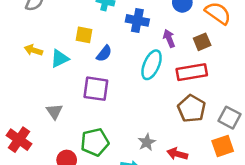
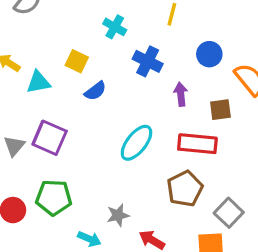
cyan ellipse: (152, 65) -> (136, 143), moved
purple square: (96, 89) -> (50, 138), moved

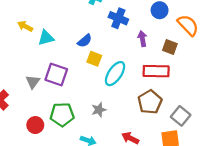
yellow square: (77, 61) -> (94, 59), moved
brown square: (220, 110) -> (170, 47), turned 32
gray star: (118, 215) -> (99, 110), moved

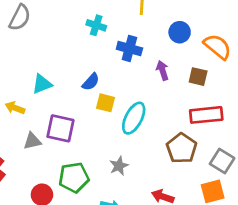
yellow arrow: (25, 26) -> (15, 108), moved
red rectangle: (156, 71) -> (206, 115), moved
gray triangle: (33, 82) -> (32, 141), turned 48

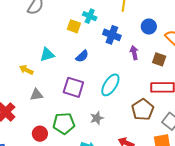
yellow square: (105, 103) -> (74, 26), moved
purple square: (60, 128) -> (73, 87), moved

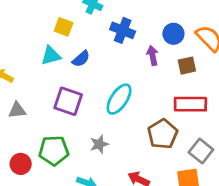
yellow square: (74, 26) -> (64, 27), moved
blue circle: (149, 27) -> (173, 34), moved
cyan triangle: (47, 55) -> (51, 56), moved
brown square: (159, 59) -> (187, 66), turned -32

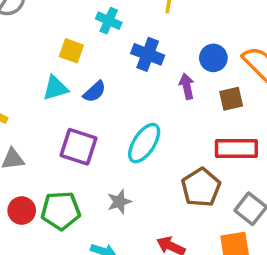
red circle: (21, 164) -> (22, 211), moved

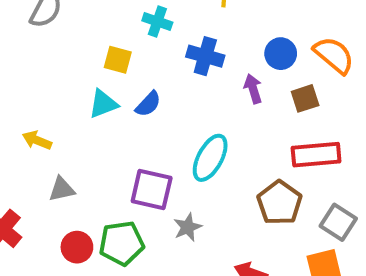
purple square: (78, 147) -> (152, 190), moved

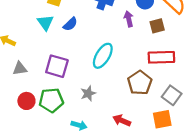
cyan triangle: (103, 104) -> (45, 23), turned -48
purple square: (152, 190) -> (57, 66), moved

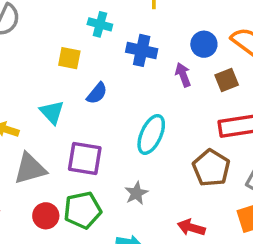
cyan triangle: (45, 23) -> (52, 112), moved
gray triangle: (20, 69) -> (30, 169), size x1.5

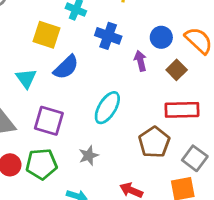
yellow square: (69, 58) -> (46, 35), size x1.4
brown square: (227, 80) -> (177, 70), turned -30
blue semicircle: (97, 93) -> (66, 67), size x1.4

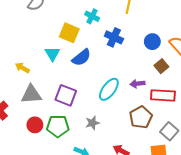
purple arrow: (140, 61) -> (137, 84), moved, turned -88
cyan triangle: (26, 78) -> (52, 54), moved

